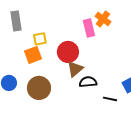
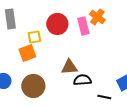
red circle: (68, 52) -> (57, 24), moved
brown triangle: (75, 69) -> (69, 67), turned 36

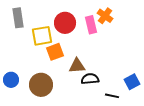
yellow square: (34, 37) -> (42, 36), size x1.5
orange square: (27, 53) -> (55, 52), moved

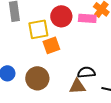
pink rectangle: (91, 25) -> (87, 18), turned -72
brown triangle: (77, 66) -> (77, 86), moved

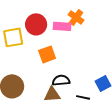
orange square: (51, 45) -> (47, 54), moved

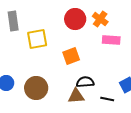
red circle: (36, 24) -> (75, 19), moved
pink rectangle: (62, 26) -> (111, 40), moved

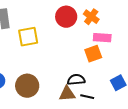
orange square: (71, 56) -> (93, 54), moved
black line: (107, 99) -> (87, 97), moved

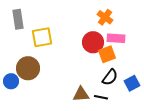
red circle: (66, 17) -> (93, 42), moved
black semicircle: (76, 80) -> (110, 77), moved, turned 132
brown circle: (27, 86) -> (28, 68), moved

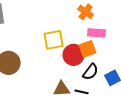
yellow square: (42, 37) -> (54, 40), moved
red circle: (93, 42) -> (74, 55), moved

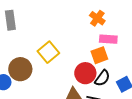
yellow square: (54, 40) -> (48, 52), moved, turned -30
red circle: (74, 55) -> (85, 73), moved

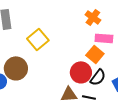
yellow square: (48, 52) -> (38, 39), moved
orange square: (99, 55) -> (95, 54), turned -30

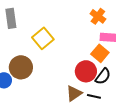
brown triangle: (69, 94) -> (74, 93), turned -30

